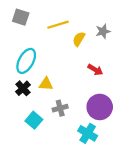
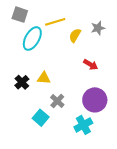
cyan ellipse: (26, 61) -> (32, 39), moved
gray cross: (60, 108) -> (57, 101), turned -32
cyan square: (34, 120) -> (41, 118), moved
cyan cross: (88, 133) -> (83, 125), turned 30

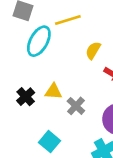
yellow semicircle: (75, 35) -> (93, 50), moved
gray cross: (57, 101) -> (76, 106), moved

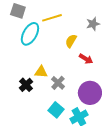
black cross: (26, 97) -> (26, 85), moved
cyan square: (49, 142) -> (56, 110), moved

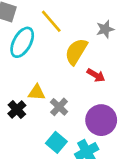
yellow line: (52, 18) -> (51, 21), turned 66
yellow semicircle: (71, 41) -> (76, 52), size x1.5

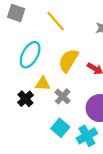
cyan ellipse: (22, 42) -> (30, 55), moved
yellow semicircle: (76, 52) -> (68, 61), moved

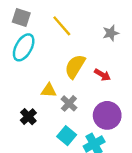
cyan ellipse: (30, 55) -> (24, 47), moved
black cross: (25, 99) -> (28, 117), moved

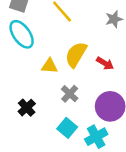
cyan ellipse: (24, 47) -> (22, 34), turned -64
yellow triangle: (49, 90) -> (49, 66), moved

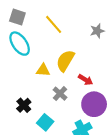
red arrow: (105, 63) -> (86, 80), moved
cyan square: (67, 128) -> (45, 122), moved

